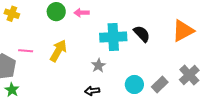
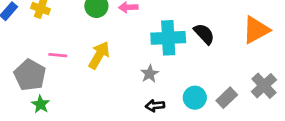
black arrow: (92, 91) -> (155, 106), moved

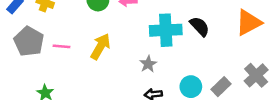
gray pentagon: (30, 75) -> (29, 41), moved

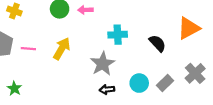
black semicircle: (200, 26) -> (157, 43), moved
cyan cross: (166, 30) -> (118, 35), size x0.7
gray star: (148, 64) -> (103, 64), size x1.6

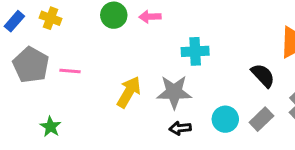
black semicircle: (157, 43) -> (263, 75), moved
yellow arrow: (62, 49) -> (129, 92), moved
gray star: (103, 64) -> (174, 92), turned 30

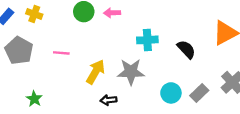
pink line: (70, 71) -> (61, 53), moved
black semicircle: (263, 75) -> (186, 49), moved
black arrow: (180, 128) -> (109, 100), moved

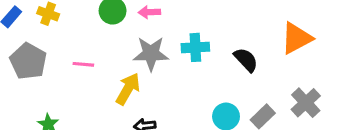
gray star: (131, 72) -> (151, 54), moved

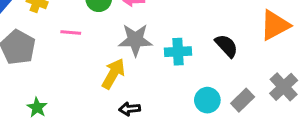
cyan cross: (195, 47) -> (178, 52), moved
pink line: (83, 64) -> (71, 33), moved

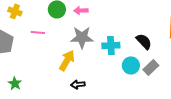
cyan circle: (207, 100) -> (131, 65), moved
gray rectangle: (243, 100) -> (151, 67), moved

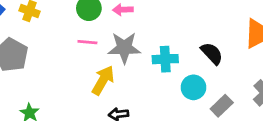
pink line: (38, 32) -> (87, 42), moved
gray rectangle: (151, 67) -> (222, 106), moved

